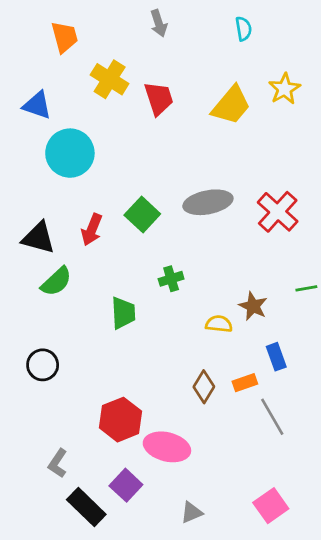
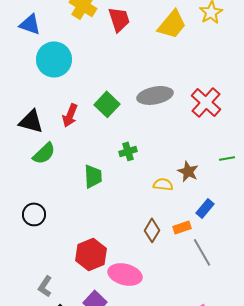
blue rectangle: (276, 357) -> (205, 208), turned 60

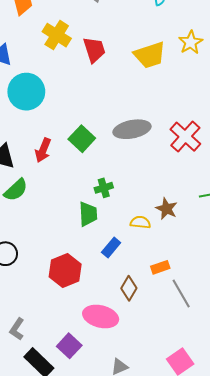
yellow trapezoid: (172, 24) -> (150, 55), turned 32
green trapezoid: (93, 176) -> (88, 214), moved
blue rectangle: (205, 208) -> (111, 247), moved
brown diamond: (152, 230) -> (129, 288), moved
red hexagon: (91, 254) -> (65, 270), moved

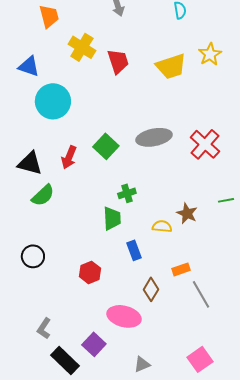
blue rectangle: (111, 247) -> (134, 250), turned -60
red hexagon: (65, 270) -> (90, 272), size x0.7

